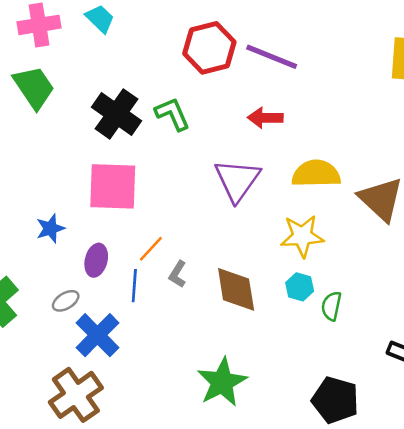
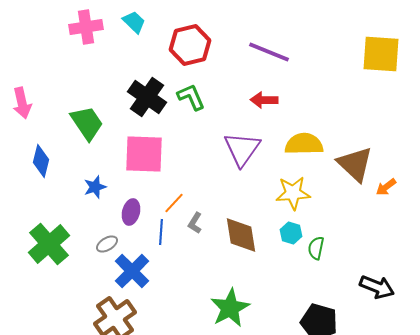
red hexagon: (209, 48) -> (190, 45), moved
green trapezoid: (34, 87) -> (87, 123), moved

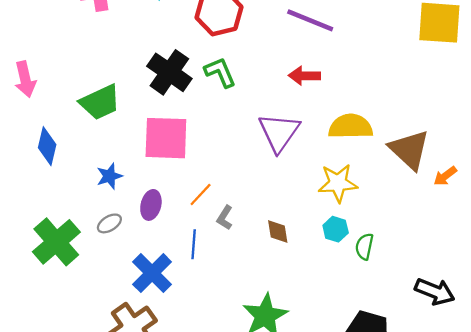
green trapezoid: (87, 123) -> (100, 102), turned 99
blue line: (161, 232) -> (194, 244), moved
brown diamond: (241, 235) -> (278, 232), size x0.6
gray ellipse: (107, 244) -> (109, 223), moved

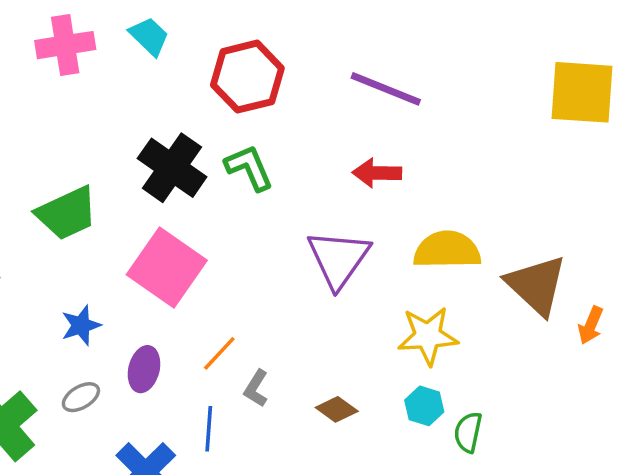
pink square: (166, 138) -> (167, 268), turned 33
orange arrow: (445, 176) -> (591, 325), turned -30
brown diamond: (278, 232) -> (337, 409), turned -45

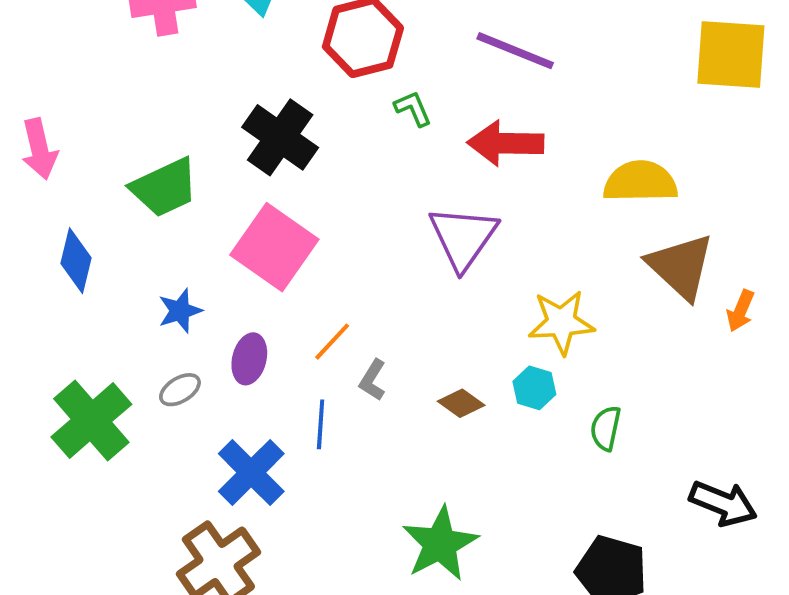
green L-shape: (249, 168) -> (413, 108), moved, size x0.7
red arrow: (377, 173) -> (505, 143), size x1.4
yellow semicircle: (447, 250) -> (640, 182), moved
cyan hexagon: (424, 406) -> (534, 388), moved

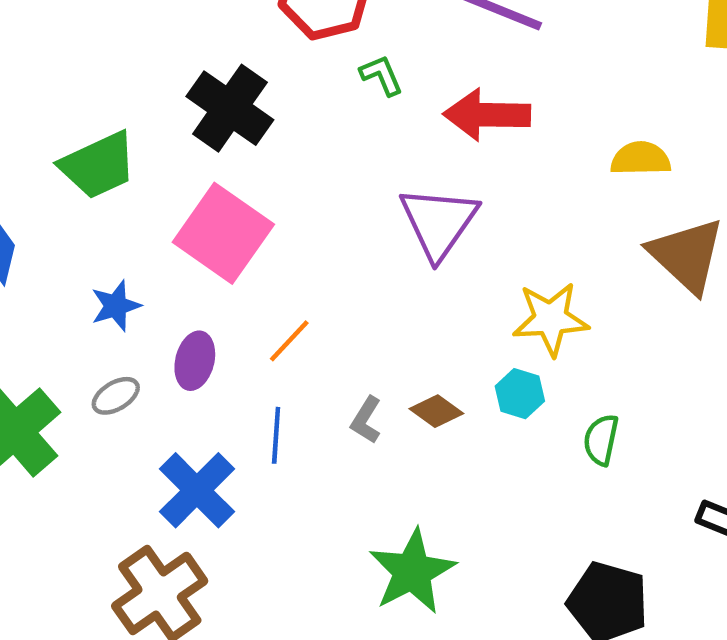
yellow semicircle: (640, 182) -> (641, 159), size x0.7
gray L-shape: (373, 380) -> (366, 420), moved

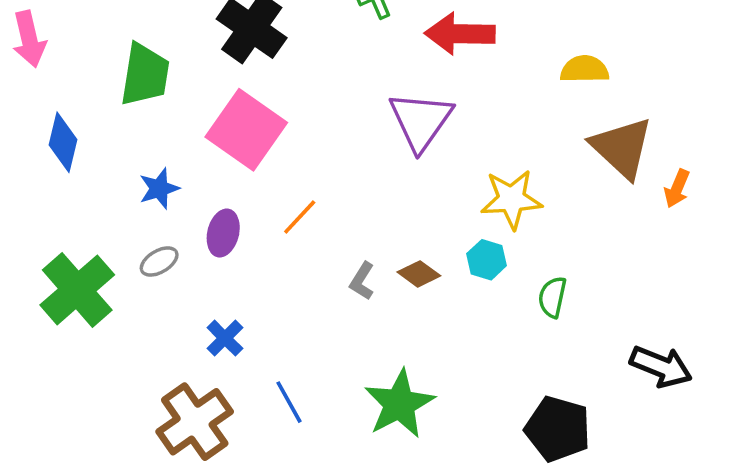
green trapezoid: (98, 165) -> (145, 75), turned -56
blue line: (276, 435) -> (289, 402), moved, turned -33
blue cross: (197, 490) -> (225, 338), size x0.6

